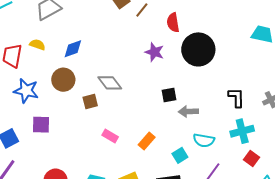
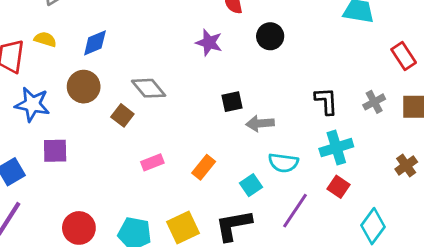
black circle: (198, 49) -> (270, 36), size x0.6
brown square: (90, 102) -> (122, 115), turned -35
pink rectangle: (110, 136) -> (152, 162), turned -49
red square: (251, 158) -> (338, 187), moved

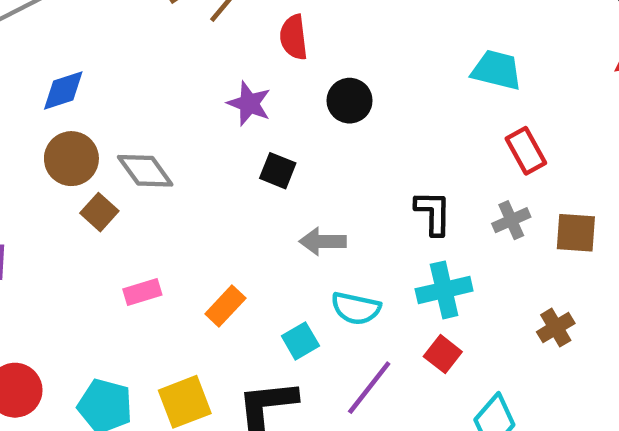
red rectangle: (404, 56) -> (526, 151), moved
brown circle: (84, 87) -> (71, 159), moved
black square: (232, 102) -> (278, 171), moved, turned 30

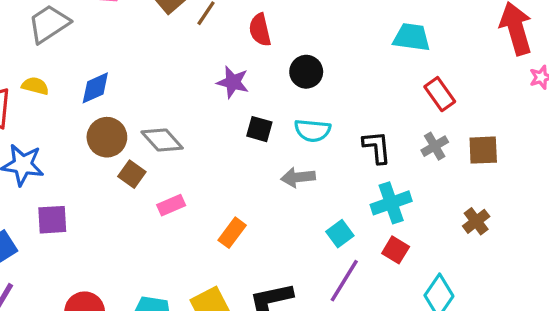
pink rectangle: (142, 292) -> (171, 205), moved
cyan semicircle: (356, 308) -> (313, 130), moved
cyan square: (300, 341) -> (340, 234), moved

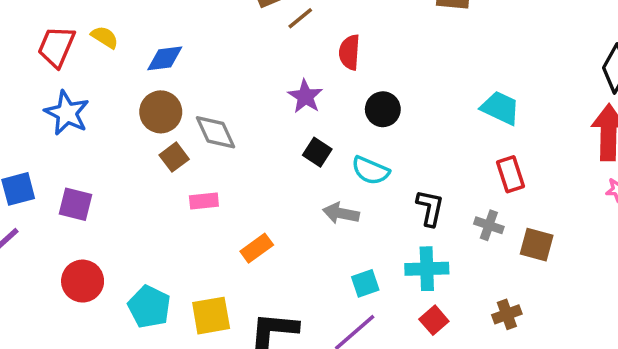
gray cross: (435, 146) -> (489, 225), turned 32
purple square: (52, 220) -> (75, 204), moved
red square: (396, 250) -> (434, 320), moved

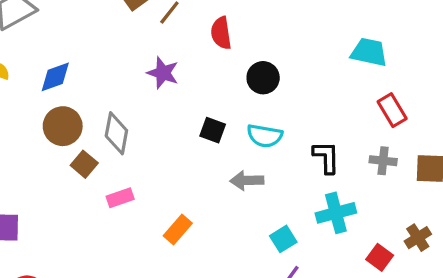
purple star: (305, 96) -> (163, 73), moved
gray diamond: (216, 132) -> (116, 133), turned 48
red square: (434, 320) -> (380, 257), moved

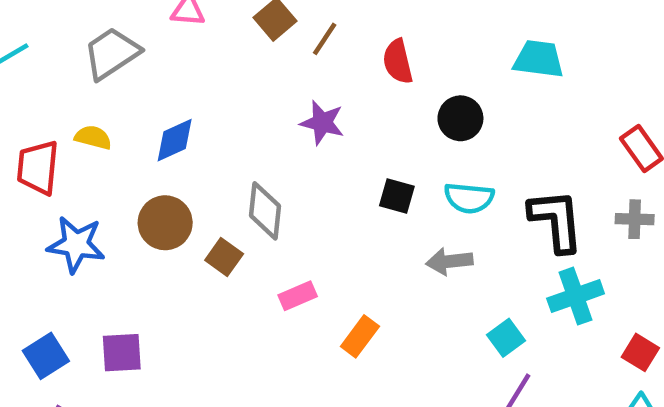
cyan trapezoid: (369, 52) -> (539, 59), moved
brown circle: (63, 126) -> (165, 223), moved
black L-shape: (326, 157) -> (556, 221), size x1.4
pink rectangle: (120, 198) -> (298, 296), moved

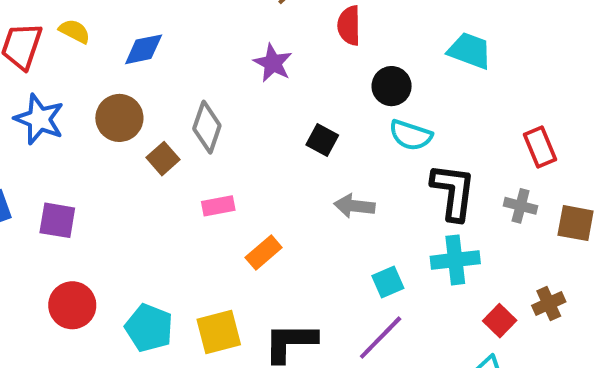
cyan semicircle: (469, 198) -> (411, 135), moved

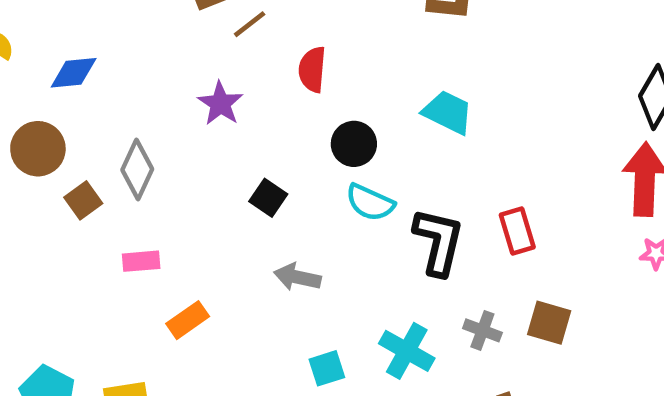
black L-shape: (453, 192) -> (438, 242), moved
gray cross: (521, 206) -> (482, 330), moved
cyan cross: (455, 260) -> (407, 351), turned 30

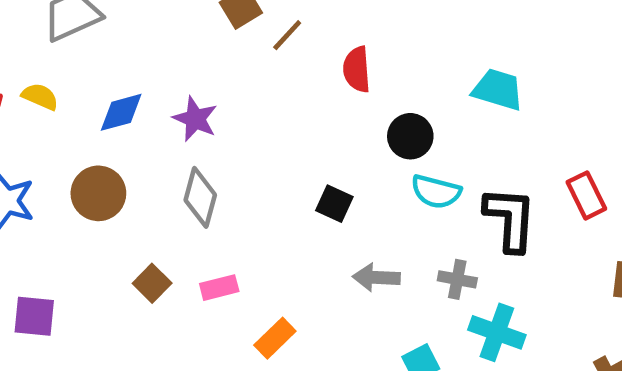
purple star: (220, 104) -> (195, 119), moved
brown square: (83, 200) -> (152, 283), moved
gray cross: (482, 330) -> (457, 279), moved

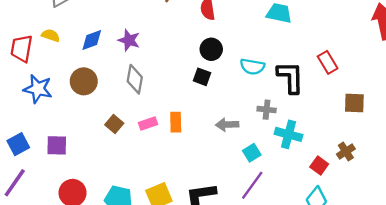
black circle: (410, 136) -> (211, 49), moved
gray arrow: (376, 277) -> (227, 125), moved
orange rectangle: (275, 338) -> (176, 122), moved, turned -42

